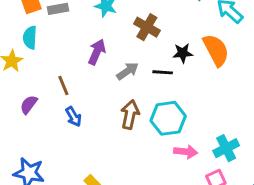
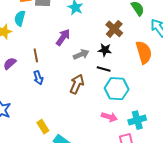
brown cross: (147, 27) -> (114, 29), moved
black star: (183, 53) -> (105, 50), moved
black line: (163, 72) -> (104, 69), moved
cyan hexagon: (168, 118) -> (117, 89), moved

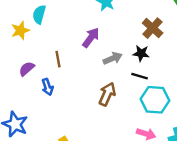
blue arrow: (38, 78) -> (47, 87), moved

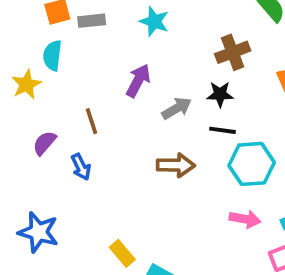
brown cross: (153, 28) -> (233, 52), turned 35
brown arrow: (107, 94) -> (176, 165), turned 75

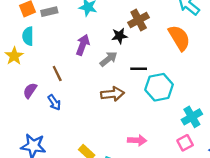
black star: (220, 94) -> (119, 36), moved
pink arrow: (245, 219) -> (137, 140), moved

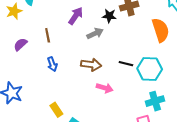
black line: (139, 69) -> (126, 64), moved
cyan hexagon: (159, 87) -> (150, 69), moved
blue arrow: (54, 102) -> (52, 64), moved
pink arrow: (137, 140) -> (105, 88), moved

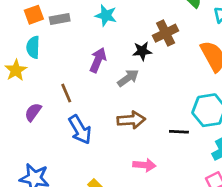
blue arrow: (52, 64) -> (80, 130), size x1.5
black line: (126, 64) -> (179, 132), moved
pink arrow: (105, 88) -> (144, 165), moved

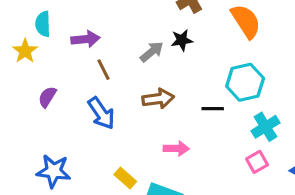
black star: (142, 51) -> (182, 40), moved
purple arrow: (98, 60) -> (85, 39), moved, turned 65
brown line: (66, 93) -> (104, 70), moved

